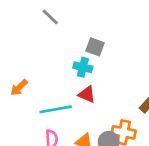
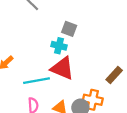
red triangle: (87, 94) -> (62, 68), size x1.6

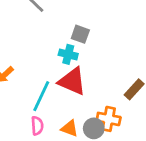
cyan line: (36, 81) -> (41, 96), turned -55

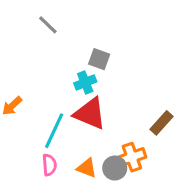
cyan cross: (68, 54) -> (85, 82), turned -36
orange cross: (109, 119) -> (132, 157), turned -30

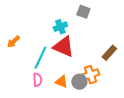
gray square: (99, 59) -> (83, 12), moved

